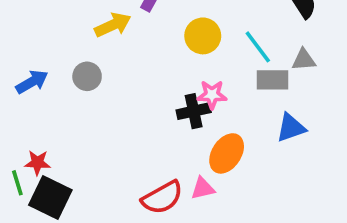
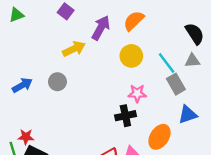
gray triangle: (304, 60) -> (192, 61), moved
gray rectangle: (273, 80) -> (176, 84), turned 60
black cross: (194, 111) -> (125, 116), moved
orange ellipse: (227, 153) -> (159, 137), moved

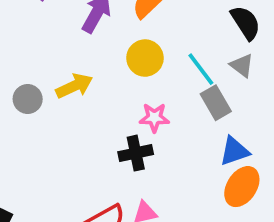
yellow arrow: (74, 49) -> (74, 86), moved
gray triangle: (192, 61) -> (242, 65), turned 42
orange ellipse: (159, 137) -> (242, 187), moved

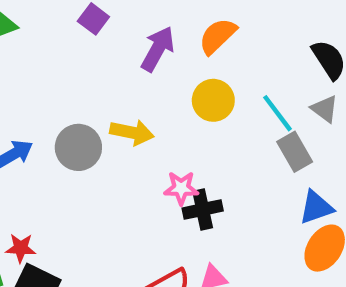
yellow arrow: (74, 86) -> (132, 132), turned 36
gray circle: (28, 99) -> (78, 147), size x1.4
pink star: (154, 118) -> (181, 188), moved

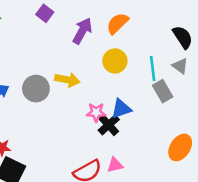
cyan line: (278, 113) -> (153, 68), turned 30
blue triangle: (316, 207) -> (121, 109), moved
black cross: (203, 209) -> (109, 125), turned -30

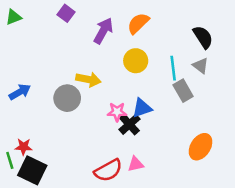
gray circle: (36, 89) -> (67, 98), moved

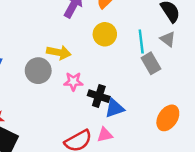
blue triangle: (142, 108) -> (115, 108), moved
pink star: (117, 112) -> (73, 82), moved
black cross: (129, 124) -> (99, 96), turned -30

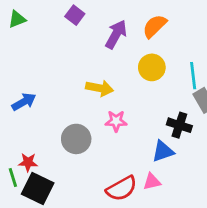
gray circle: (38, 71) -> (76, 139), moved
black cross: (99, 96) -> (179, 125), moved

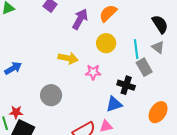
pink star: (116, 121) -> (93, 72), moved

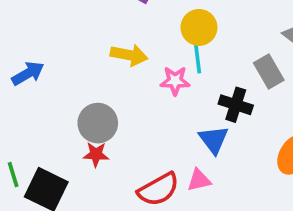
cyan line: (136, 49) -> (197, 55), moved
blue triangle: (114, 104) -> (214, 140), turned -48
red star: (16, 112) -> (96, 154), moved

